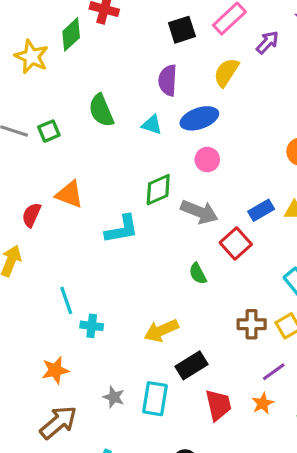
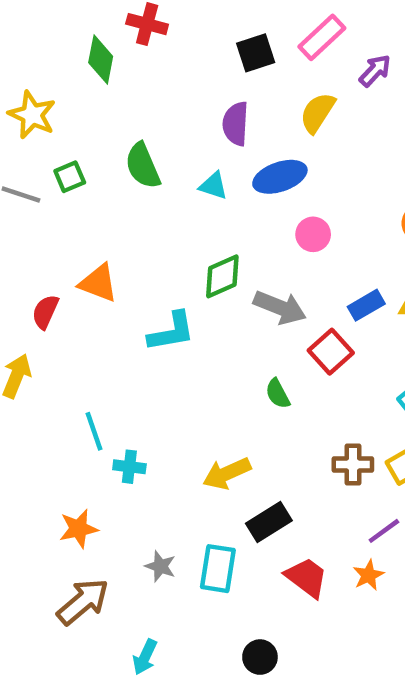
green diamond: (71, 34) -> (101, 59), turned -36
yellow star: (31, 57) -> (32, 115), moved
green square: (49, 131) -> (70, 177), moved
pink circle: (207, 160) -> (313, 234), moved
red trapezoid: (218, 405) -> (306, 577), turned -40

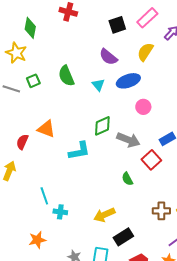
green diamond: (101, 59) -> (30, 28), moved
purple semicircle: (236, 124) -> (108, 57), turned -54
cyan triangle: (213, 186) -> (98, 85), turned 32

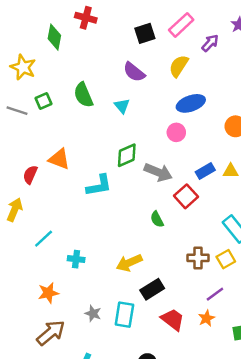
green diamond: (30, 28) -> (54, 37), moved
blue ellipse: (128, 81) -> (191, 103), moved
cyan line: (44, 196) -> (44, 239), moved, turned 66

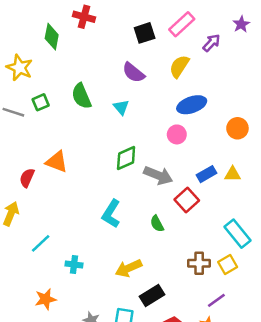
cyan L-shape: (99, 185) -> (111, 214), moved, turned 132

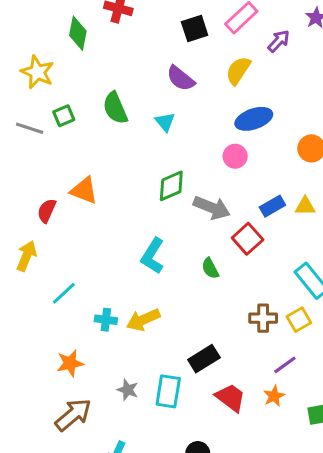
yellow arrow: (129, 268) -> (143, 320), moved

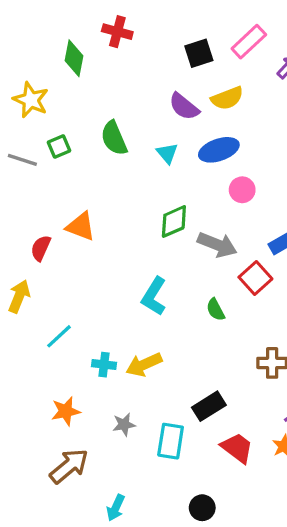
yellow semicircle: (238, 71) -> (227, 98), moved, turned -144
blue ellipse: (254, 119) -> (219, 150), moved
gray star: (128, 390) -> (124, 424), moved, turned -30

